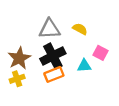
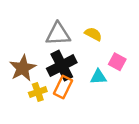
orange rectangle: (54, 74) -> (63, 87), turned -42
yellow cross: (17, 79) -> (38, 92), moved

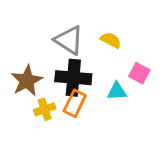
gray triangle: (58, 34) -> (69, 40), turned 36
black cross: (62, 66) -> (73, 78), turned 32

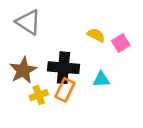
gray triangle: (69, 40) -> (28, 22), moved
pink square: (139, 73) -> (121, 43), moved, turned 30

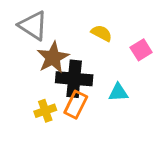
yellow semicircle: (96, 35) -> (102, 33), moved
brown star: (23, 70) -> (53, 57), moved

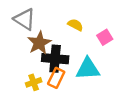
cyan triangle: (118, 92) -> (88, 69), size x1.6

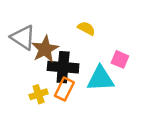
gray triangle: (25, 19) -> (23, 37), moved
pink square: (105, 37) -> (120, 59), moved, turned -35

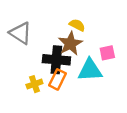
brown star: (45, 49) -> (70, 44), moved
pink square: (120, 59) -> (107, 53), turned -35

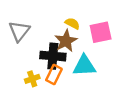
gray triangle: (21, 33) -> (19, 31), turned 35
pink square: (107, 53) -> (101, 32), moved, size x1.5

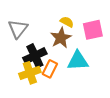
black cross: (53, 56) -> (35, 56), moved, turned -30
yellow cross: (32, 79) -> (30, 73), size x1.5

